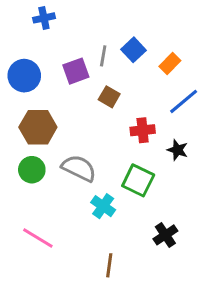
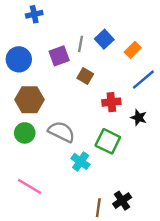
black cross: (165, 235) -> (122, 201), moved
brown line: (109, 265) -> (98, 208), moved

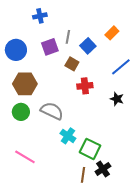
blue cross: (34, 14) -> (40, 16), moved
blue square: (104, 39) -> (88, 46), moved
orange rectangle: (133, 50) -> (112, 33), moved
red cross: (111, 102) -> (85, 86), moved
green square: (108, 141) -> (90, 149), moved

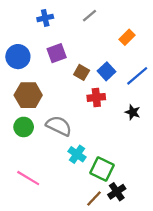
gray line: (68, 37) -> (89, 16), moved, turned 40
blue square: (88, 46) -> (107, 71), moved
brown line: (83, 175) -> (94, 199), turned 35

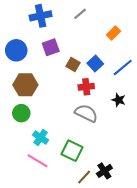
blue cross: (45, 18) -> (41, 16), size x1.5
gray semicircle: (59, 126) -> (86, 113), moved
cyan cross: (77, 154) -> (41, 137), moved
green square: (102, 169) -> (72, 151), moved
pink line: (28, 178) -> (38, 161), moved

